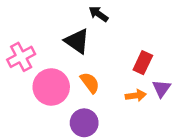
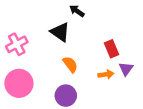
red rectangle: (143, 63) -> (111, 49), turned -48
pink circle: (51, 87) -> (19, 83), moved

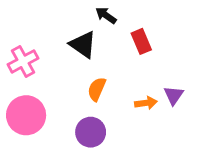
red rectangle: (111, 49) -> (141, 41), moved
orange semicircle: (70, 64) -> (97, 89), turned -120

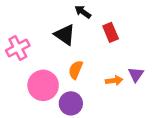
pink circle: (26, 115) -> (43, 85), moved

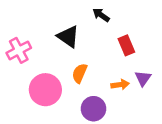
black arrow: (83, 12) -> (101, 15), moved
red rectangle: (111, 32) -> (126, 45), moved
purple circle: (71, 103) -> (93, 109), moved

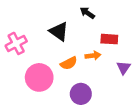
red rectangle: (126, 45) -> (109, 39), turned -63
orange semicircle: (80, 73) -> (69, 63), turned -140
orange arrow: (120, 85) -> (93, 56), moved

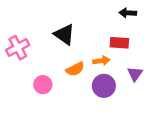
black arrow: (87, 13) -> (128, 13), moved, turned -32
pink circle: (39, 77) -> (43, 85), size x0.6
purple circle: (81, 94) -> (104, 86), moved

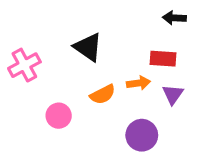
purple triangle: (135, 74) -> (173, 94), moved
purple circle: (104, 86) -> (142, 135), moved

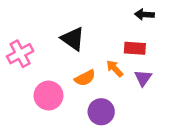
orange arrow: (139, 83) -> (115, 69), turned -126
pink circle: (59, 116) -> (48, 96), size x1.4
purple circle: (142, 135) -> (101, 112), moved

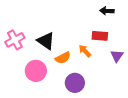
black triangle: (73, 39) -> (46, 41), moved
purple triangle: (143, 78) -> (117, 56), moved

